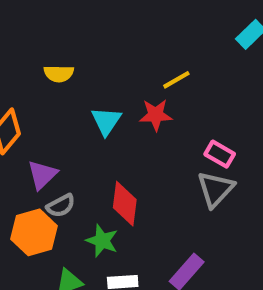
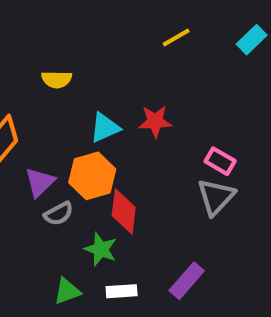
yellow line: (176, 80) -> (176, 37), moved
cyan triangle: (106, 121) -> (105, 128), turned 32
orange hexagon: (34, 232) -> (92, 176), moved

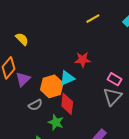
yellow semicircle: (57, 79) -> (22, 39), moved, turned -136
cyan triangle: (105, 128) -> (67, 78), moved
purple triangle: (40, 182) -> (23, 79), moved

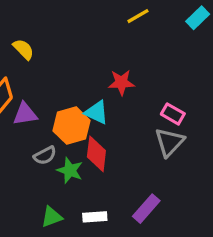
cyan triangle: (67, 78) -> (96, 112), turned 49
purple triangle: (23, 79) -> (25, 114), turned 35
green star: (56, 122) -> (70, 170), moved

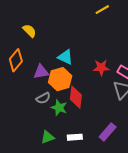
red star: (121, 82) -> (101, 68), moved
cyan triangle: (96, 112) -> (65, 57), moved
purple triangle: (25, 114) -> (41, 72), moved

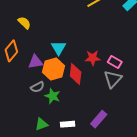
cyan triangle: (65, 57) -> (59, 48), turned 35
red diamond: (76, 97) -> (76, 74), moved

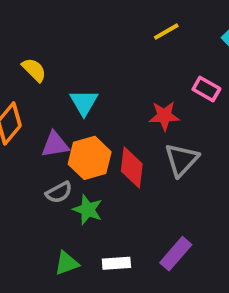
cyan triangle: (59, 48) -> (84, 102), moved
red star: (93, 58) -> (164, 116), moved
pink rectangle: (115, 62) -> (206, 89), moved
gray triangle: (113, 79) -> (182, 160), moved

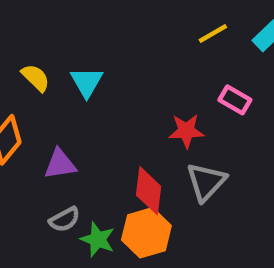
yellow line: (166, 32) -> (213, 33), moved
cyan triangle: (84, 102) -> (87, 82), moved
orange hexagon: (90, 158) -> (146, 233), moved

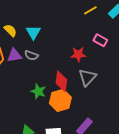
purple triangle: (60, 164) -> (14, 55), moved
gray semicircle: (64, 219) -> (31, 55), moved, turned 48
green star: (98, 239) -> (38, 91), moved

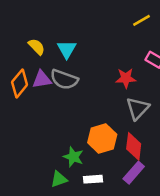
gray semicircle: (31, 55) -> (64, 79), size x1.5
red diamond: (61, 81) -> (134, 146), moved
green star: (38, 91) -> (73, 157), moved

